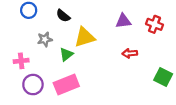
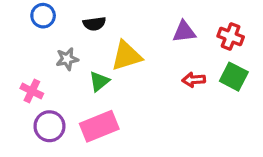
black semicircle: (63, 16) -> (94, 24), turned -48
pink cross: (21, 61) -> (32, 91), turned 32
green square: (163, 77) -> (234, 77), moved

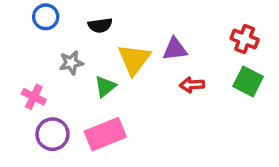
purple triangle: (184, 32) -> (175, 49), moved
yellow triangle: (126, 56) -> (134, 59), turned -36
red arrow: (194, 80) -> (192, 85), moved

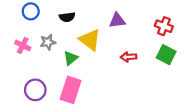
purple triangle: (175, 49) -> (117, 20), moved
yellow triangle: (134, 59) -> (90, 40), turned -30
pink cross: (34, 97) -> (23, 46), moved
pink rectangle: (105, 134) -> (71, 90), turned -50

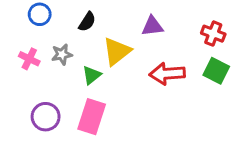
black semicircle: (67, 17) -> (87, 22), turned -49
yellow triangle: (90, 40) -> (117, 51), turned 45
red arrow: (129, 57) -> (167, 74), size x1.6

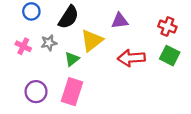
black semicircle: (87, 22) -> (69, 17), size x1.5

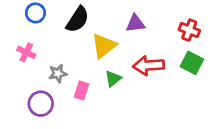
gray star: (49, 43) -> (58, 73), moved
green triangle: (72, 59) -> (113, 79), moved
pink rectangle: (72, 92) -> (81, 91), moved, size x0.6

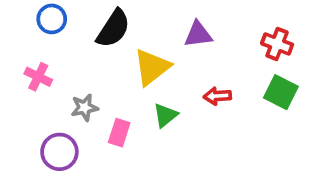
red arrow: (149, 66) -> (217, 96), size x0.6

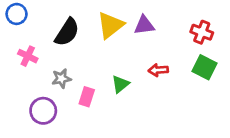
blue circle: (52, 19) -> (17, 14), moved
black semicircle: (113, 29) -> (67, 32), moved
yellow triangle: (152, 67) -> (111, 25), moved

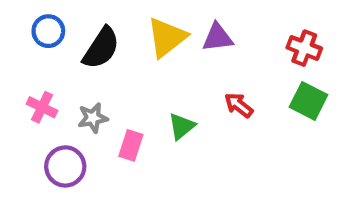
blue circle: (17, 14) -> (48, 31), moved
pink cross: (28, 56) -> (42, 107), moved
red arrow: (158, 70) -> (239, 105), turned 42

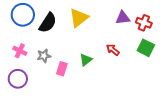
blue circle: (48, 31) -> (23, 15), size x1.5
purple triangle: (218, 37) -> (123, 18), moved
purple circle: (65, 166) -> (18, 79), moved

